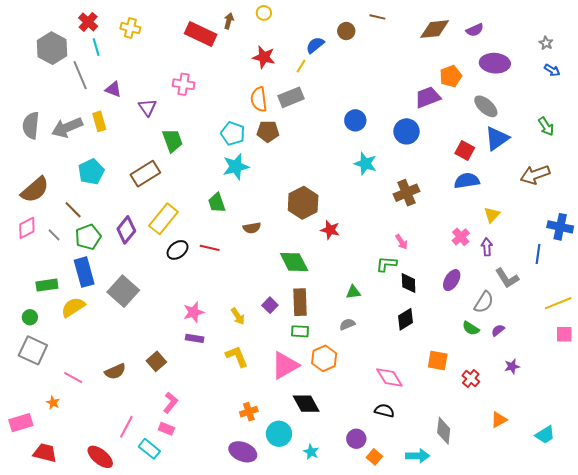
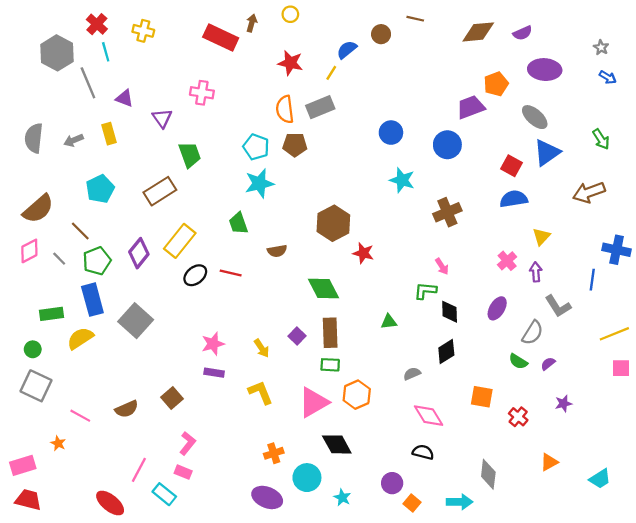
gray arrow: (67, 127) -> (74, 140), size x0.6
gray semicircle: (347, 324) -> (412, 374), moved
red trapezoid: (45, 453) -> (28, 500), moved

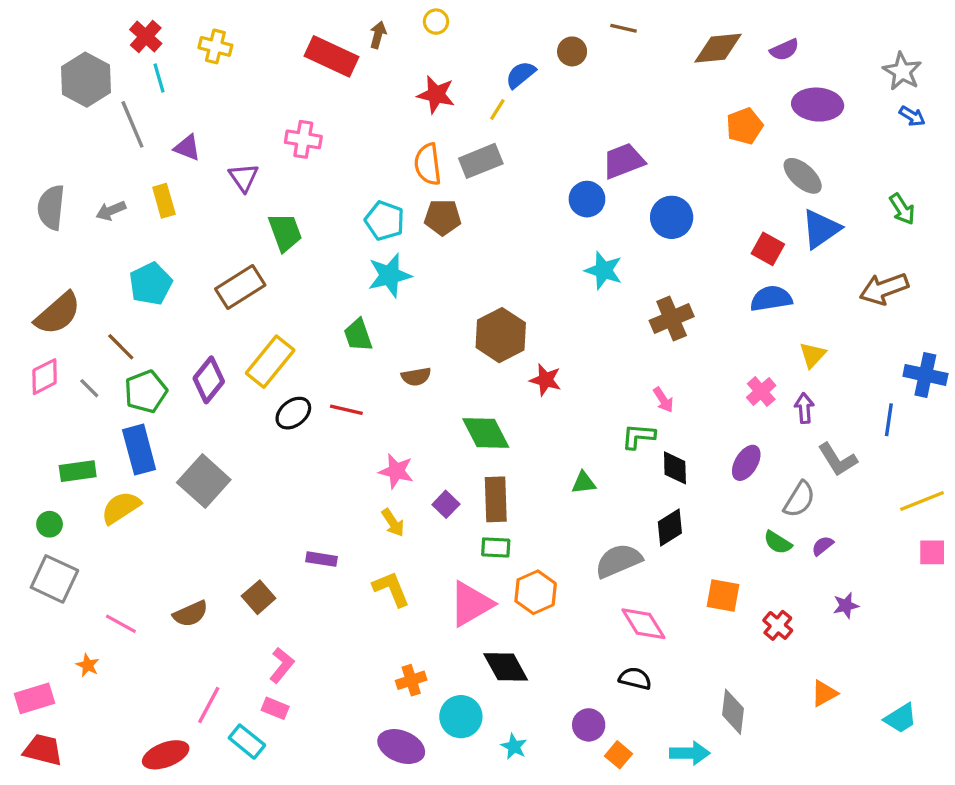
gray star: (601, 47) -> (902, 71), size x1.6
purple trapezoid: (471, 107) -> (623, 161), moved
pink star: (213, 344) -> (396, 471), moved, turned 30
gray semicircle: (412, 374) -> (619, 561), size x1.8
red ellipse: (110, 503) -> (166, 755), turned -60

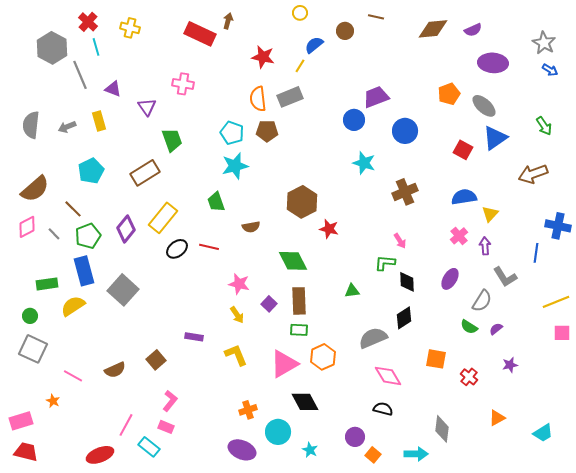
yellow circle: (436, 22) -> (300, 13), moved
orange pentagon: (745, 126) -> (449, 94), moved
blue semicircle: (771, 299) -> (464, 197), moved

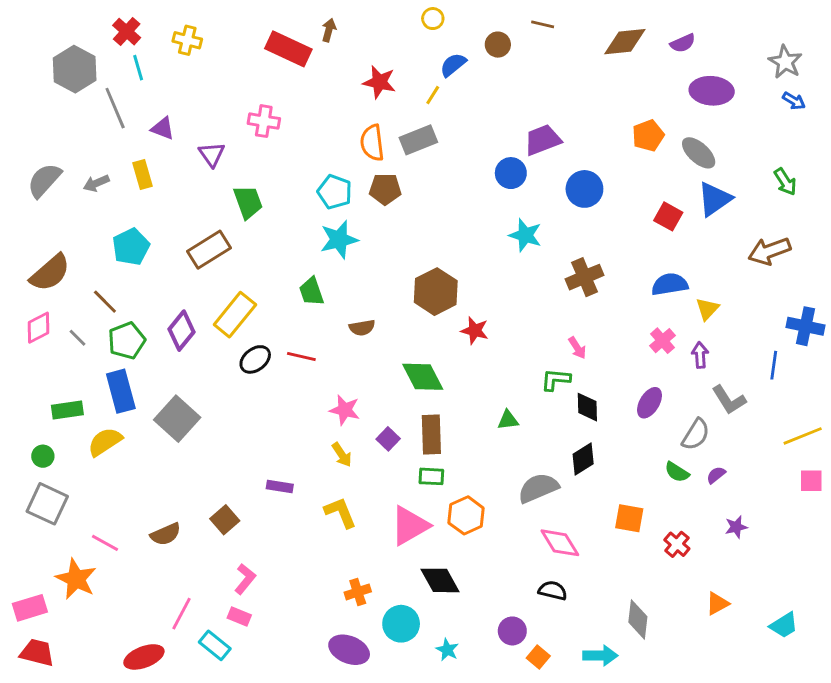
gray semicircle: (31, 125) -> (44, 180), turned 36
orange star: (53, 401) -> (76, 579), size x2.0

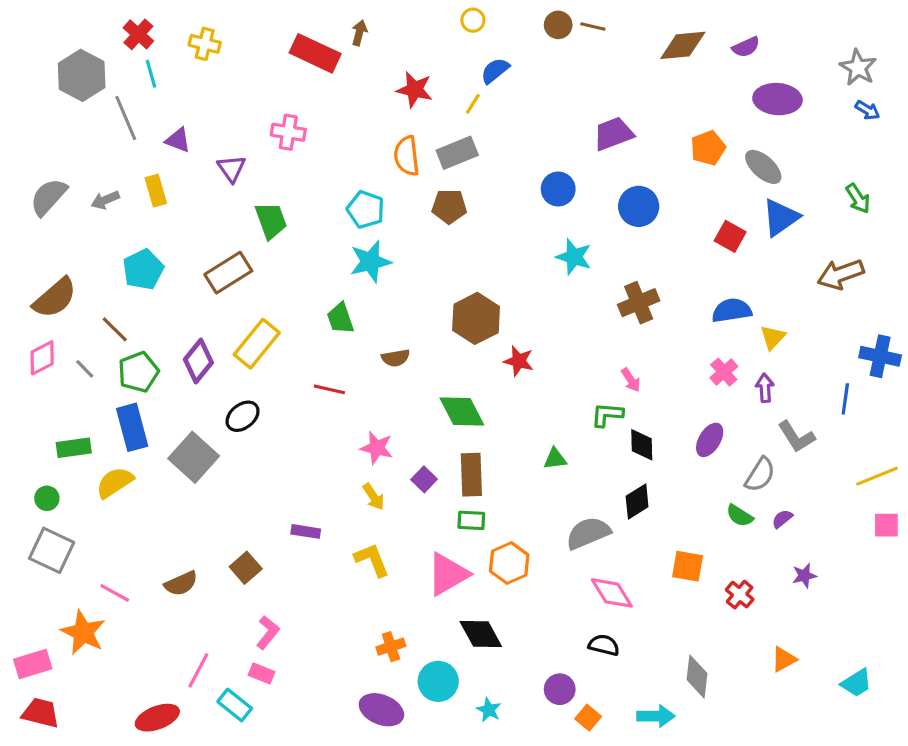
brown circle: (498, 45) -> (558, 25), moved
purple trapezoid: (543, 140) -> (613, 134), moved
brown pentagon: (385, 189) -> (449, 206), moved
black ellipse: (255, 359) -> (243, 416), moved

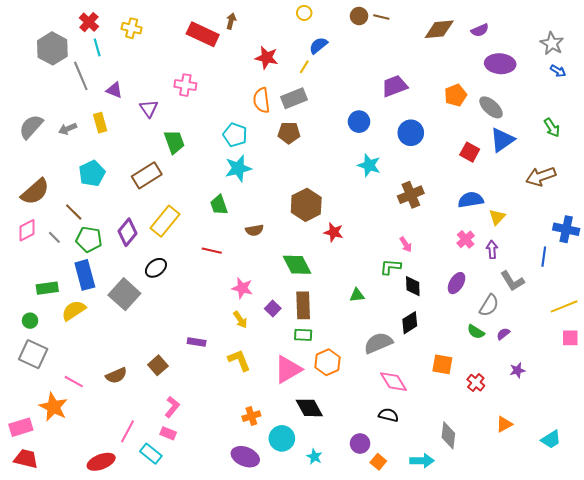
green pentagon: (138, 372) -> (89, 239), turned 30

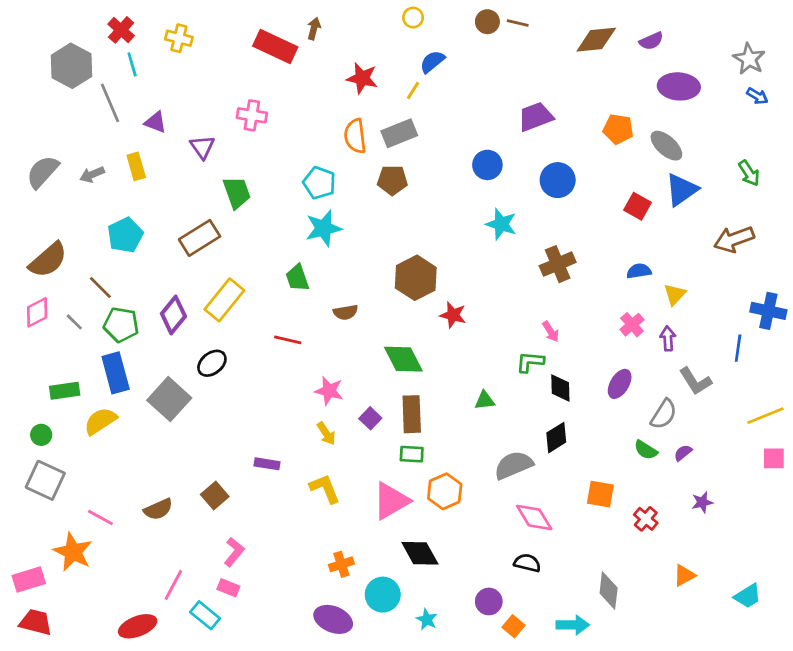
orange pentagon: (455, 95) -> (618, 129), turned 30
blue semicircle: (471, 200) -> (639, 271), size x0.7

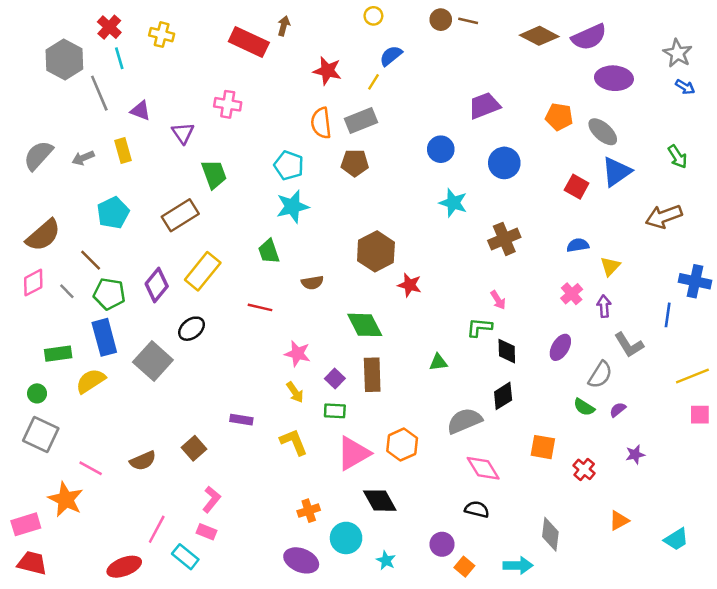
brown diamond: (596, 40) -> (539, 36), turned 33
purple semicircle: (651, 41) -> (589, 37), size x1.6
green rectangle: (412, 454) -> (335, 411), moved

